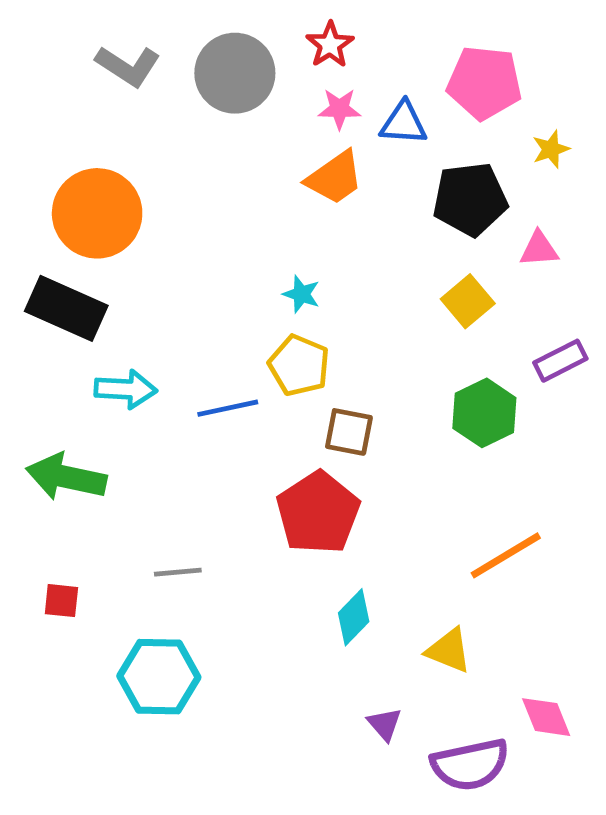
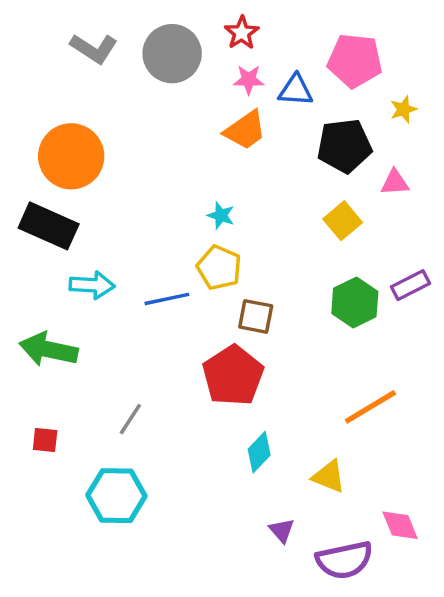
purple rectangle: (560, 361) -> (411, 285), moved
gray line: (178, 572) -> (130, 419), turned -52

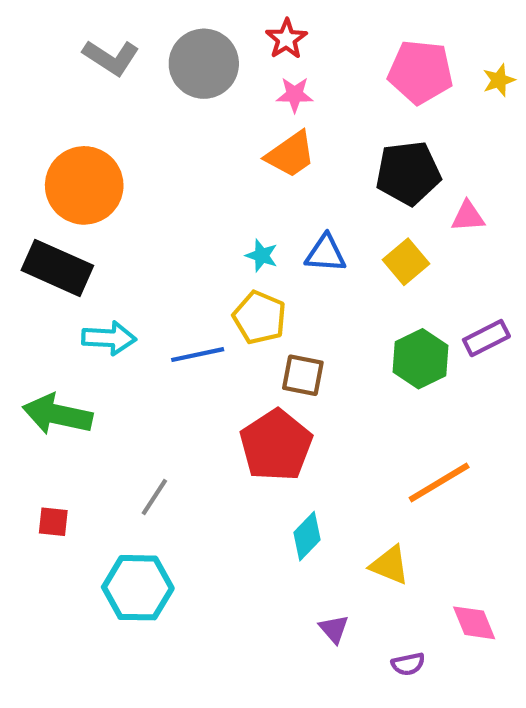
blue triangle: (296, 90) -> (326, 253), moved
yellow star: (404, 109) -> (499, 80), moved
purple semicircle: (344, 560) -> (408, 664), size x0.5

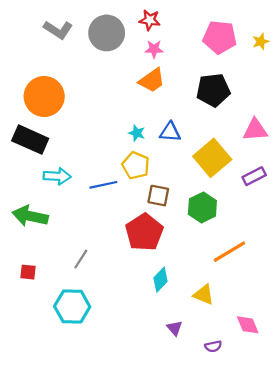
red star: (286, 39) -> (150, 20), turned -30
pink triangle: (468, 216) -> (255, 130), moved, size x1.4
yellow square: (406, 262) -> (212, 158), moved, size x1.6
green hexagon: (420, 359) -> (202, 207), moved

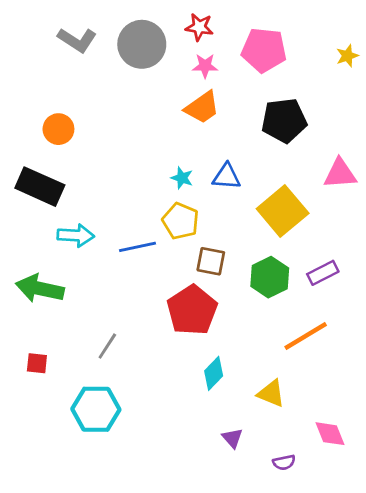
pink pentagon: (220, 37) -> (264, 50), moved
orange circle: (44, 96) -> (58, 129), size x0.6
purple rectangle: (254, 176) -> (323, 273), moved

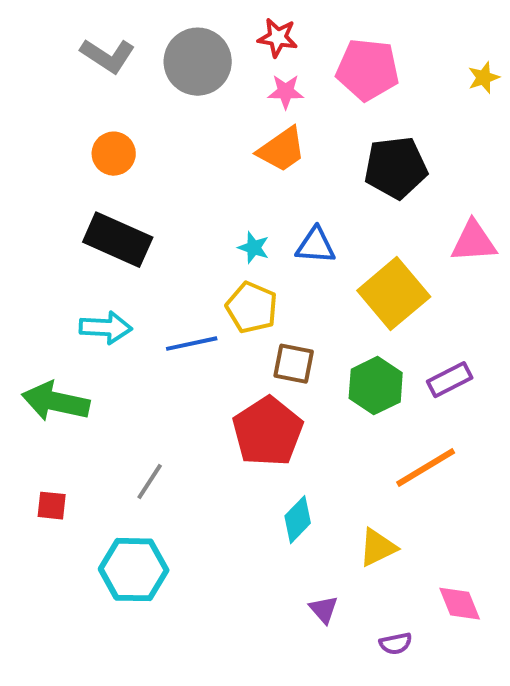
orange circle: (58, 129) -> (114, 154), moved
black rectangle: (40, 187) -> (118, 240), moved
yellow triangle: (271, 393) -> (378, 548), turned -48

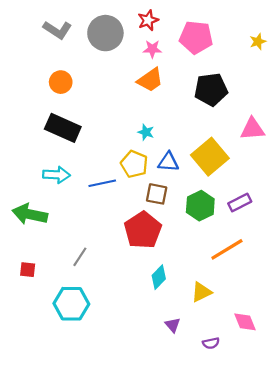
red star: (278, 38) -> (148, 20), turned -30
blue triangle: (316, 246) -> (168, 162), moved
cyan star: (254, 248) -> (146, 132), moved

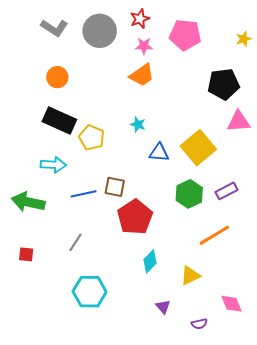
black pentagon: (211, 90) -> (223, 84), moved
yellow pentagon: (134, 164) -> (92, 138), moved
blue line: (102, 183) -> (84, 194), moved
brown square: (157, 194) -> (115, 187), moved
cyan hexagon: (71, 304) -> (90, 292), moved

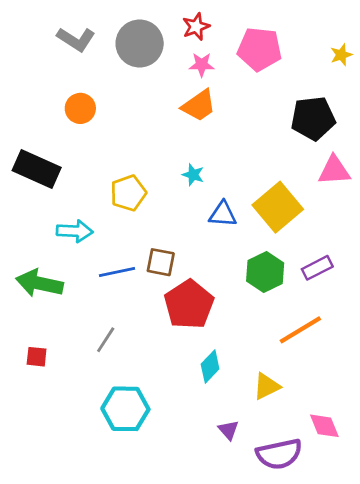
black rectangle: (59, 120) -> (37, 169), moved
yellow pentagon: (92, 138) -> (128, 193), turned 30
purple semicircle: (199, 324) -> (279, 454), size x2.0

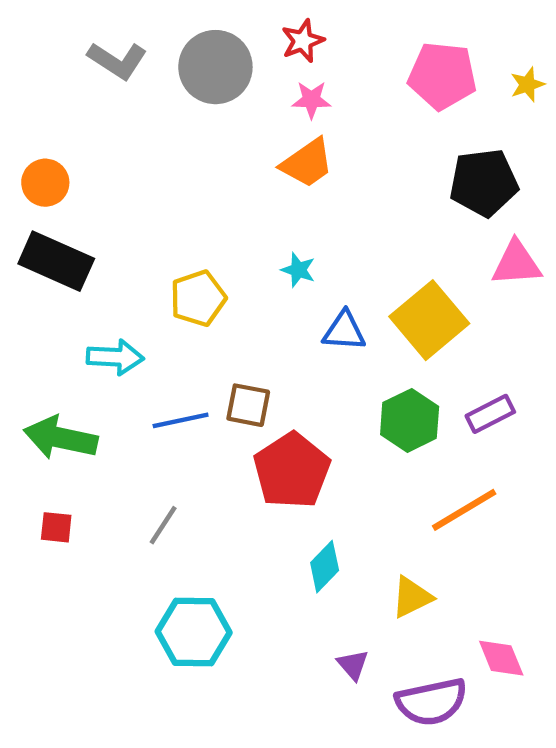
pink pentagon: (259, 49) -> (442, 76), moved
orange circle: (80, 108) -> (45, 183), moved
red square: (37, 357) -> (56, 527), moved

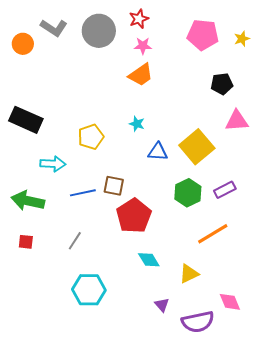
orange circle: (45, 183) -> (23, 44), moved
black pentagon: (484, 183) -> (222, 84), size x0.7
cyan diamond: (325, 567) -> (149, 260), turned -75

